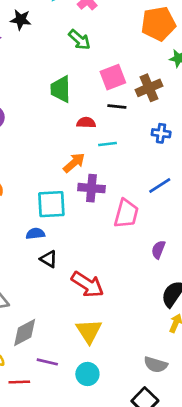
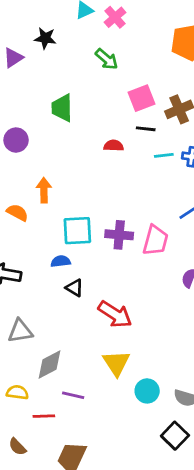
green trapezoid: (61, 89) -> (62, 108), moved
cyan line: (108, 144) -> (164, 155), moved
orange arrow: (74, 163) -> (44, 190), moved, turned -50
purple cross: (91, 188) -> (119, 235), moved
cyan circle: (87, 374) -> (147, 391), moved

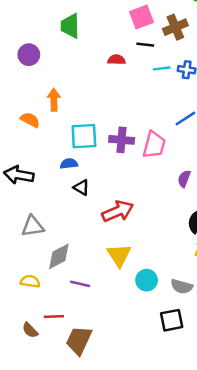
red arrow: (115, 314) -> (118, 211), turned -56
red line: (44, 416) -> (54, 316), moved
black square: (175, 436) -> (172, 320), turned 35

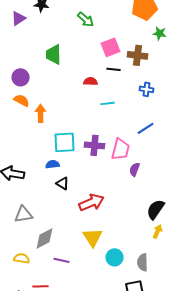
brown cross: (175, 27) -> (138, 55), turned 30
cyan line: (162, 68) -> (108, 103), moved
orange semicircle: (30, 120) -> (22, 100), moved
purple semicircle: (184, 179) -> (135, 169), moved
gray semicircle: (182, 286) -> (143, 262), turned 72

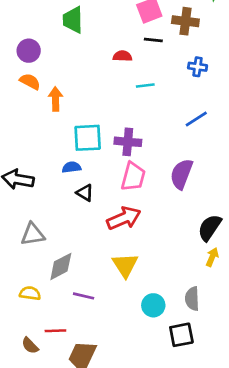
pink trapezoid: (121, 149) -> (133, 177), moved
purple semicircle: (135, 169) -> (181, 174), size x1.6
cyan circle: (115, 257) -> (153, 305), moved

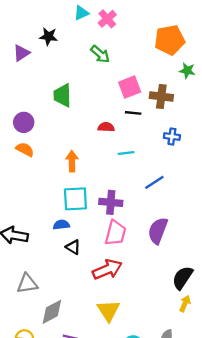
orange arrow: (55, 99) -> (72, 161), moved
blue line: (196, 119) -> (154, 182), moved

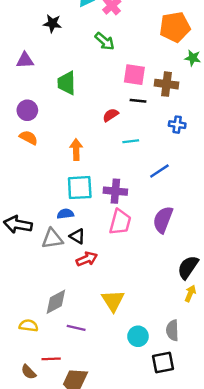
purple triangle: (21, 53) -> (25, 60), moved, turned 30
pink square: (130, 87) -> (134, 75), turned 30
red semicircle: (106, 127) -> (111, 115), turned -35
red arrow: (107, 269) -> (87, 259), moved, size x0.7
gray triangle: (27, 284) -> (52, 239), moved

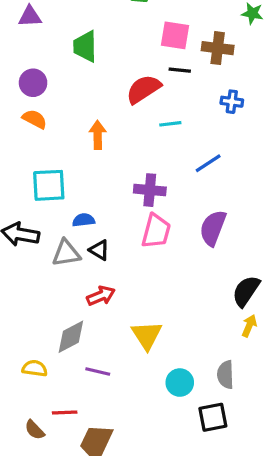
red semicircle: (111, 115) -> (143, 89), size x1.6
cyan square: (80, 188) -> (49, 185), moved
red arrow: (87, 259) -> (101, 296), moved

